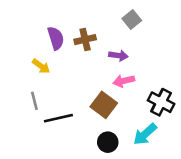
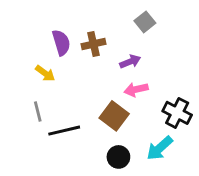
purple arrow: (118, 56) -> (130, 62), turned -30

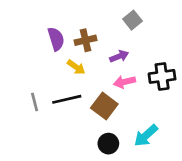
yellow arrow: (45, 73) -> (76, 67), moved
black cross: (177, 113) -> (162, 76), moved, turned -35
black line: (64, 131) -> (67, 99), moved

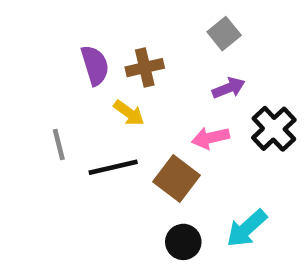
purple arrow: (119, 56) -> (229, 88), moved
black cross: (162, 76) -> (274, 129), turned -35
gray line: (35, 102) -> (59, 145), moved

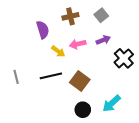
brown cross: (145, 68) -> (70, 16), moved
pink arrow: (210, 138) -> (78, 44), moved
gray line: (59, 145) -> (16, 77), moved

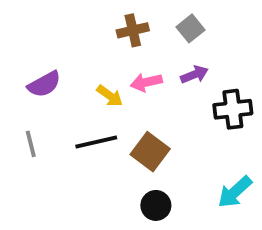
purple semicircle: (43, 30) -> (44, 84), moved, turned 78
black cross: (124, 58) -> (233, 109), turned 36
cyan arrow: (111, 104) -> (235, 192), moved

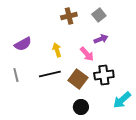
pink arrow: (146, 82) -> (87, 54), moved, turned -119
yellow arrow: (110, 96) -> (57, 50), turned -144
black cross: (233, 109) -> (104, 75), moved

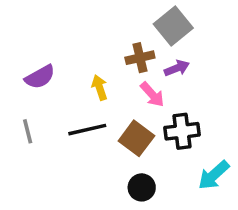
gray square: (99, 15) -> (173, 26), size x1.5
brown cross: (69, 16) -> (140, 58), moved

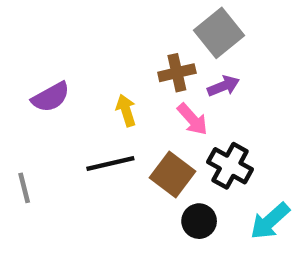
gray line: (28, 131) -> (24, 188), moved
black cross: (182, 131) -> (230, 166), turned 36
black circle: (142, 187) -> (199, 221), moved

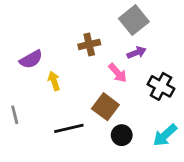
brown cross: (177, 73) -> (89, 44), moved
yellow arrow: (126, 110) -> (54, 81), moved
black line: (110, 164) -> (69, 128), moved
black cross: (230, 166) -> (161, 86), moved

